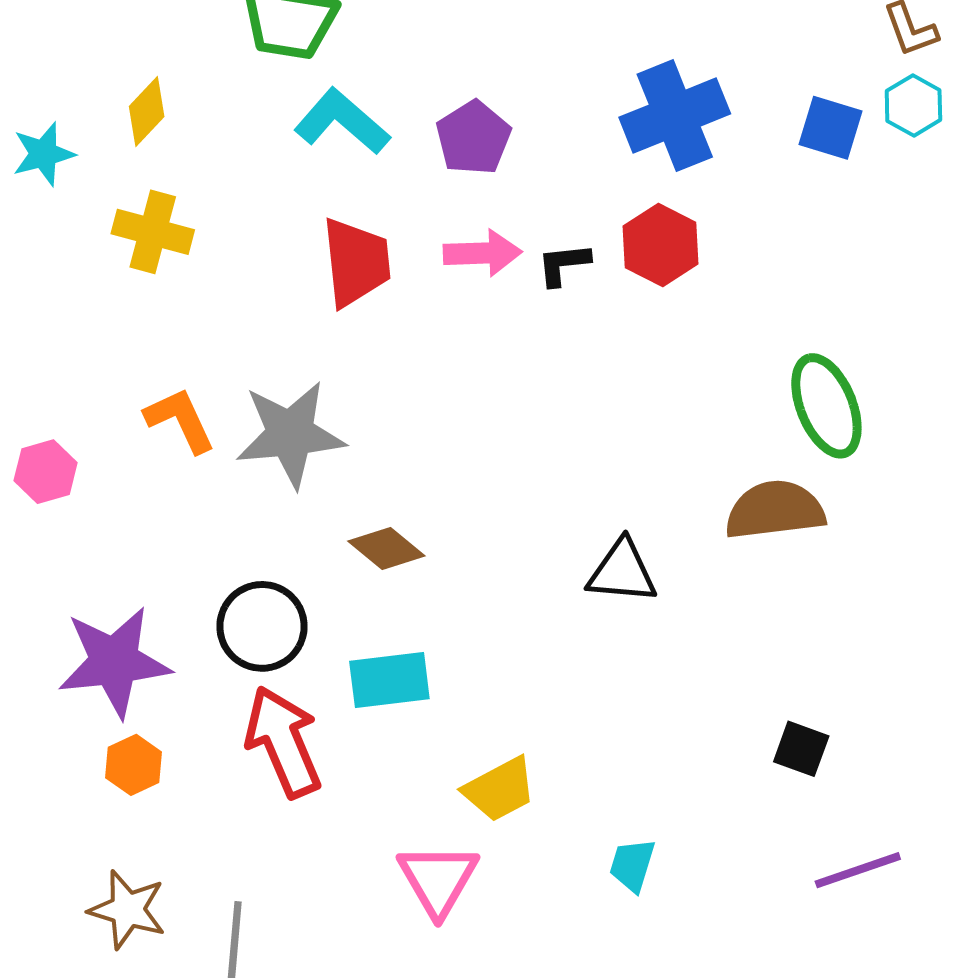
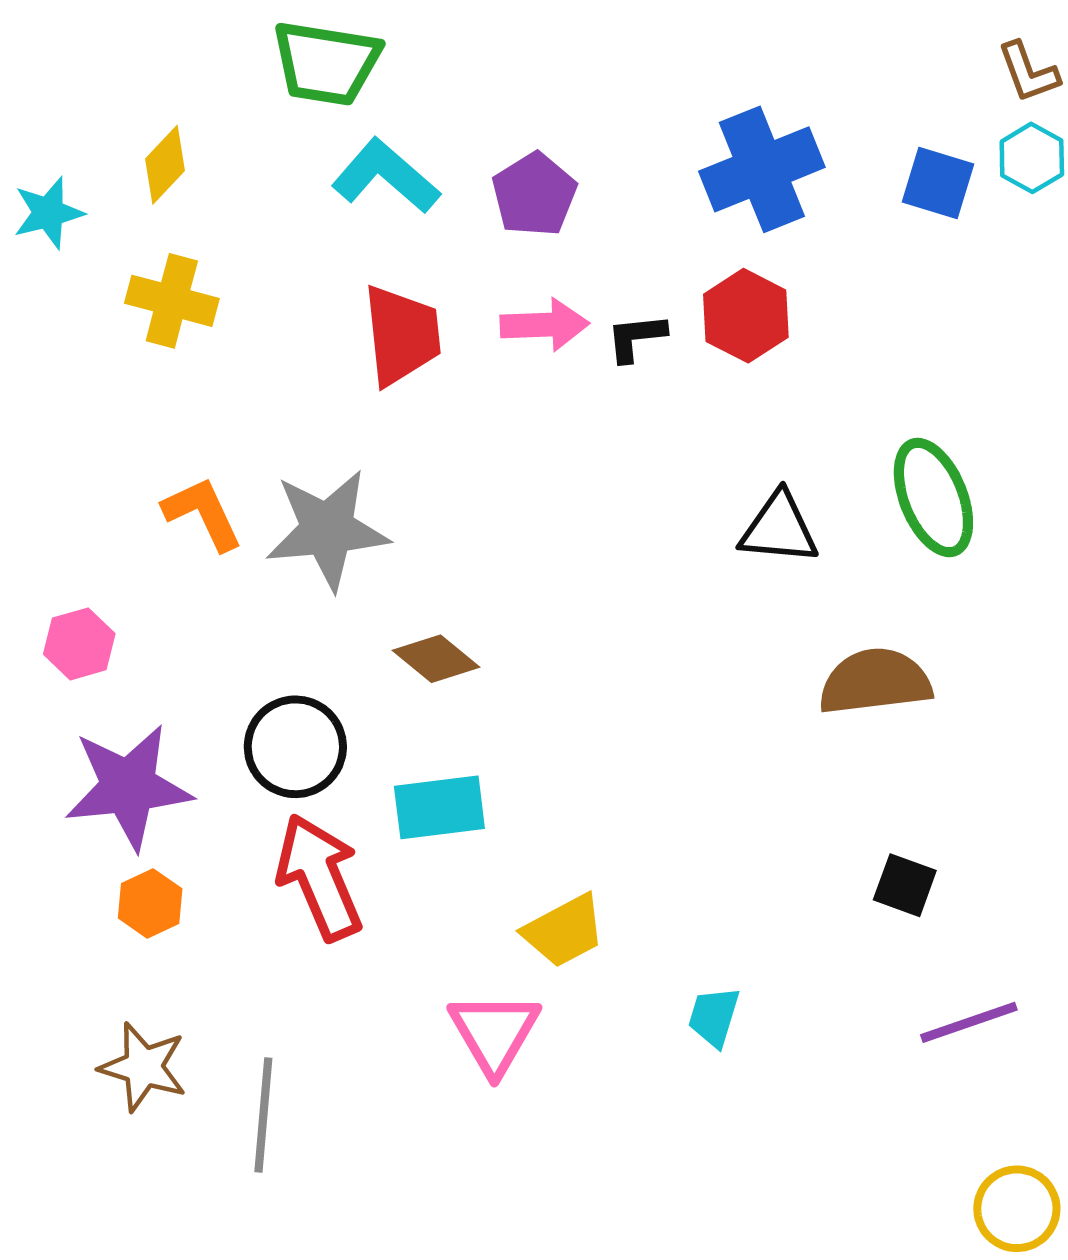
pink hexagon: (46, 472) -> (79, 644), moved
brown semicircle: (775, 510) -> (875, 682), moved
black triangle: (622, 572) -> (779, 528), moved

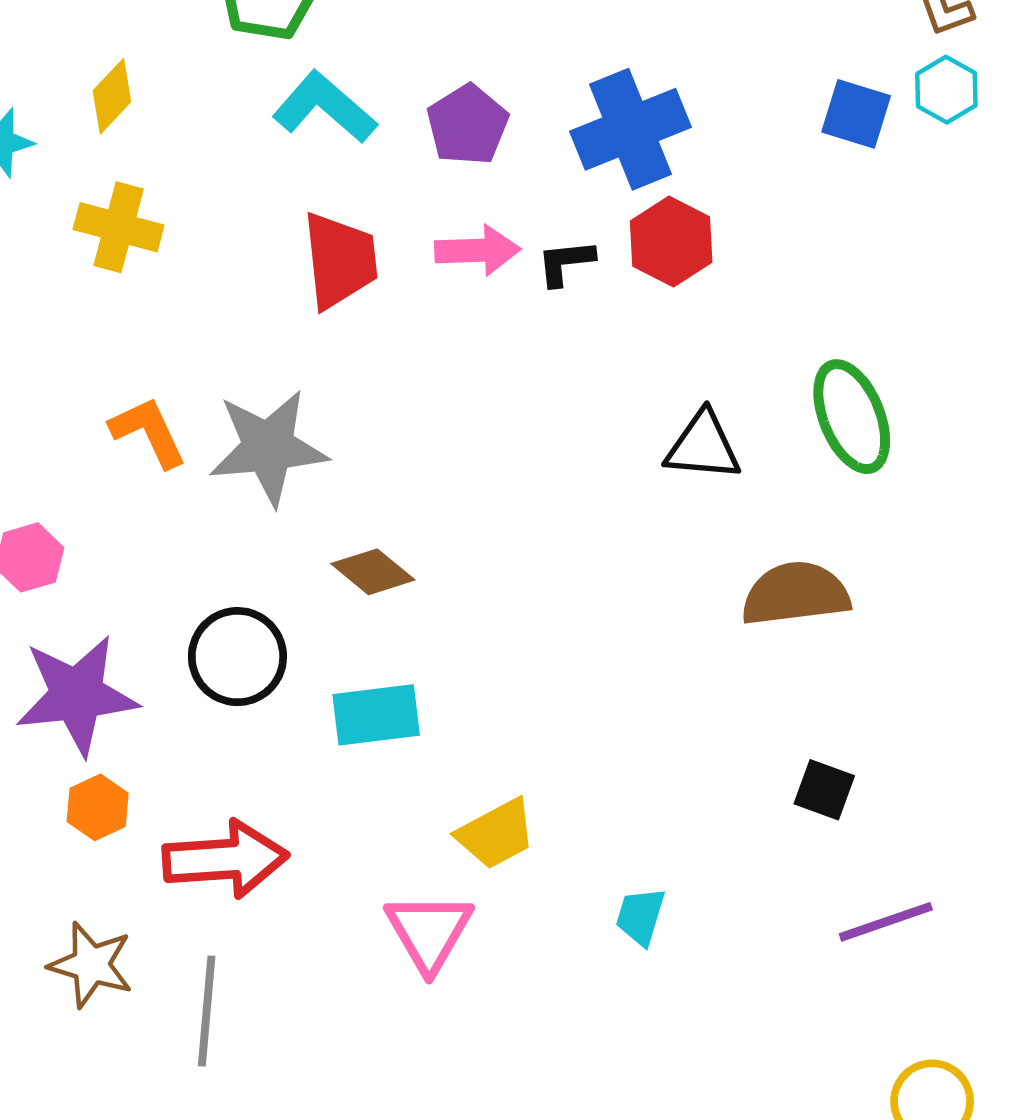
blue cross: (762, 169) -> (630, 129), moved
red arrow: (319, 877) -> (225, 859), moved, turned 109

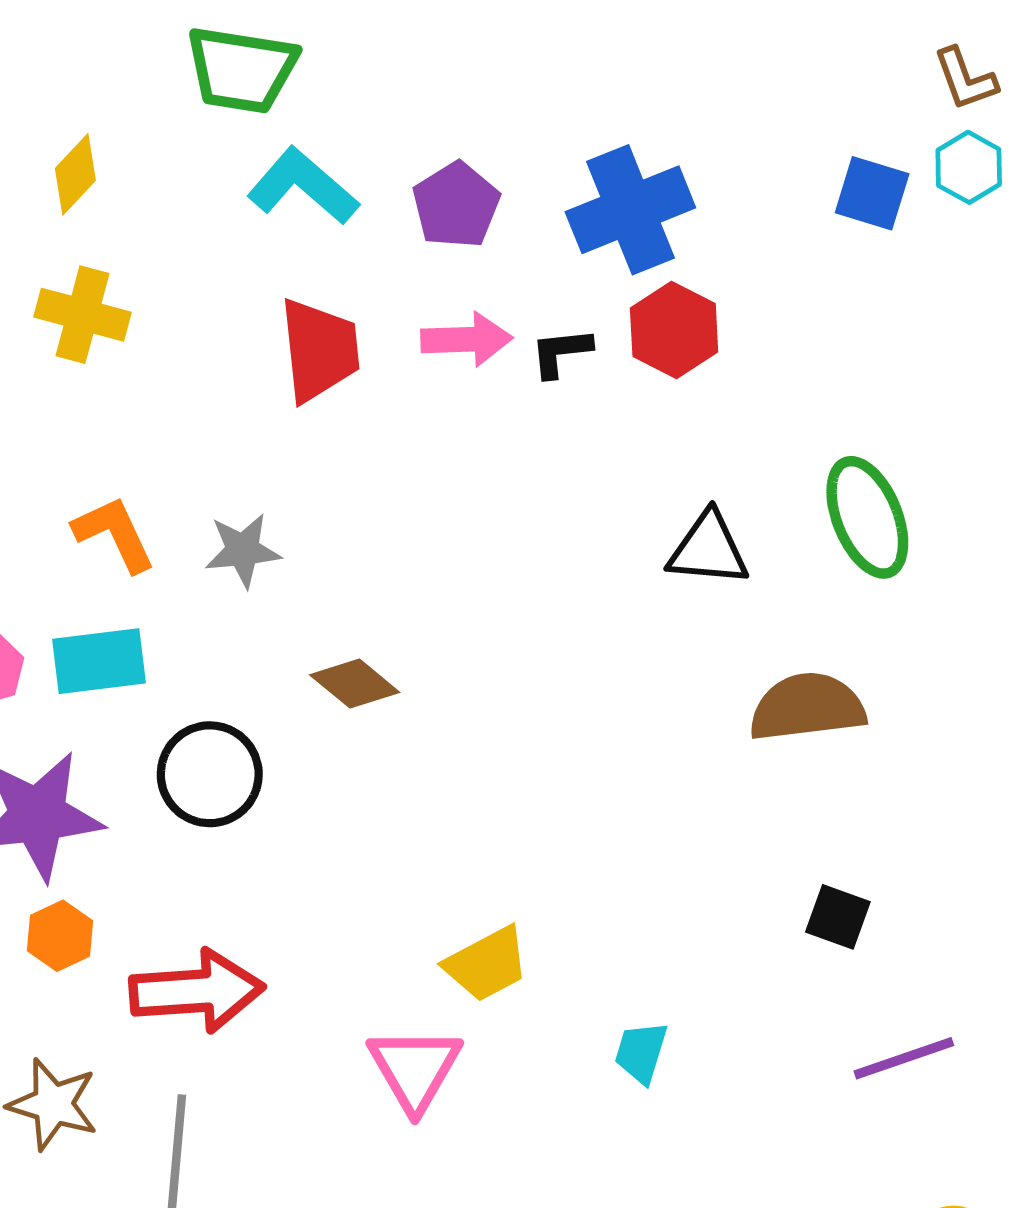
gray star: (268, 447) -> (243, 550), size x0.6
cyan rectangle: (376, 715) -> (99, 661), moved

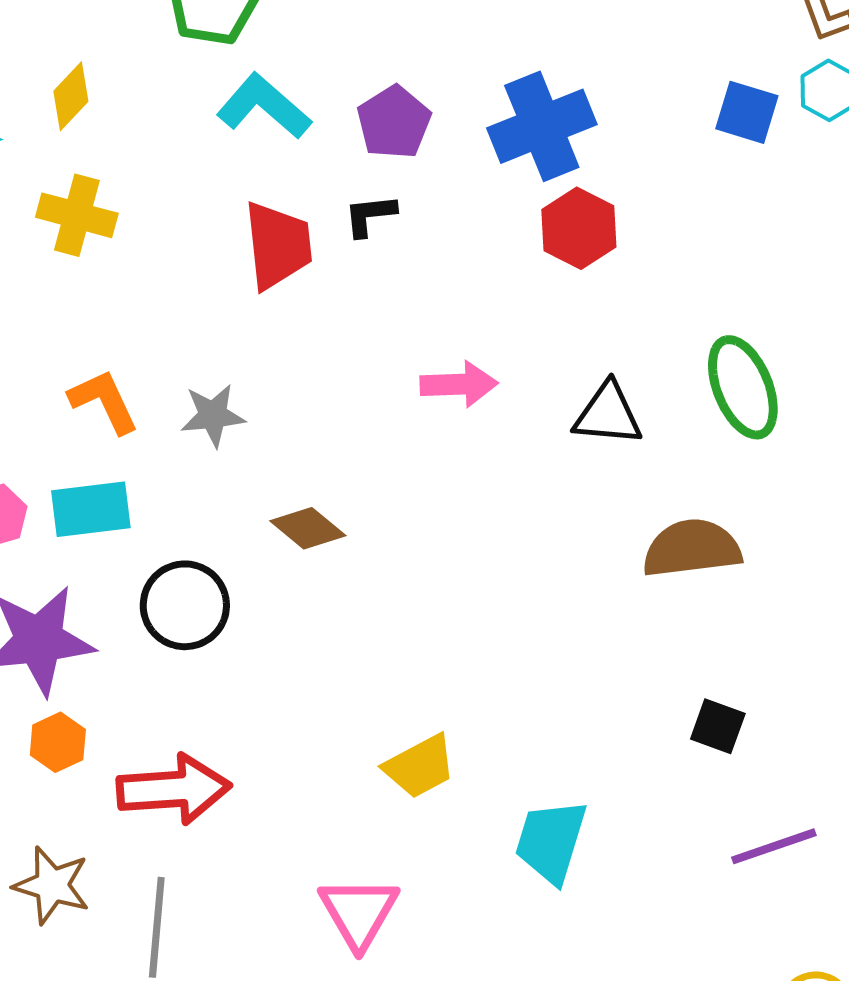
pink arrow: (467, 339) -> (459, 384), moved
black L-shape: (561, 352) -> (370, 215), moved
cyan trapezoid: (641, 1052) -> (551, 841), size x1.6
pink triangle: (415, 1069) -> (359, 912), moved

